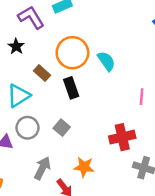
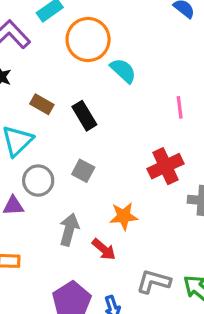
orange circle: (72, 53) -> (88, 40), moved

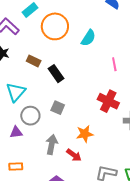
cyan semicircle: (123, 71) -> (88, 38), moved, turned 84
brown rectangle: (42, 104) -> (34, 61), moved
red cross: (166, 166) -> (108, 101), turned -35

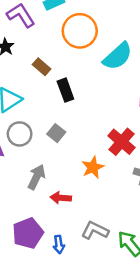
cyan semicircle: (88, 38) -> (118, 56), size x1.4
orange star: (85, 134) -> (93, 167), moved, turned -30
red arrow: (74, 155) -> (61, 198), turned 133

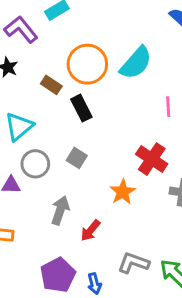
orange circle: (80, 31) -> (87, 64), moved
red arrow: (61, 198) -> (90, 230), turned -48

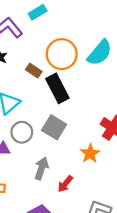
black rectangle: (81, 108) -> (57, 88), size x1.4
gray square: (77, 158) -> (54, 127), size x1.5

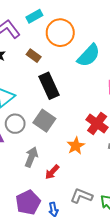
orange circle: (62, 54) -> (60, 33), moved
brown rectangle: (34, 71) -> (34, 56), moved

